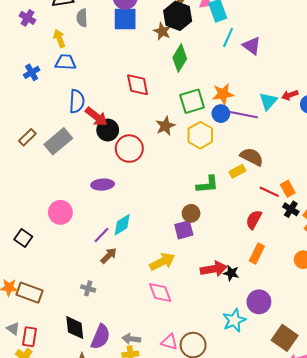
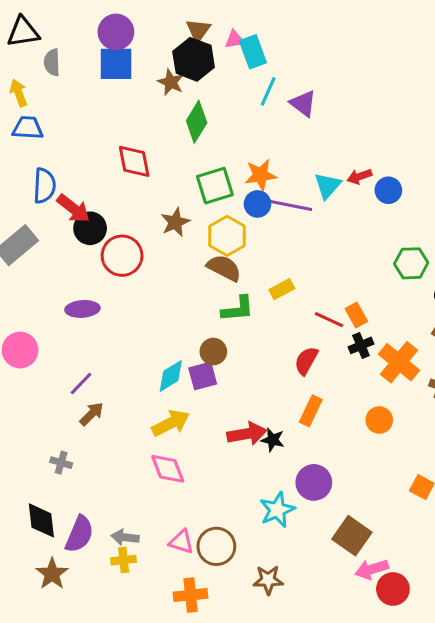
brown semicircle: (252, 157) -> (224, 268), moved
black cross: (291, 209) -> (361, 345), turned 35
cyan diamond: (122, 225) -> (171, 376), moved

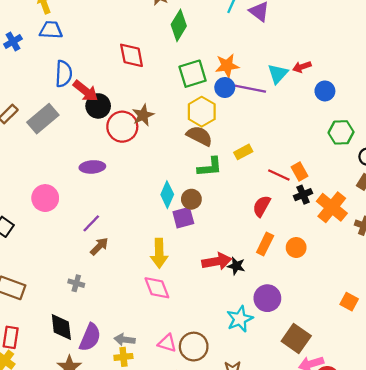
blue circle: (388, 190) -> (325, 91), moved
brown star: (175, 222) -> (143, 115), moved
cyan diamond: (171, 376) -> (167, 195), moved, turned -35
orange circle: (379, 420) -> (296, 248), moved
yellow arrow: (171, 423) -> (159, 253), turned 116

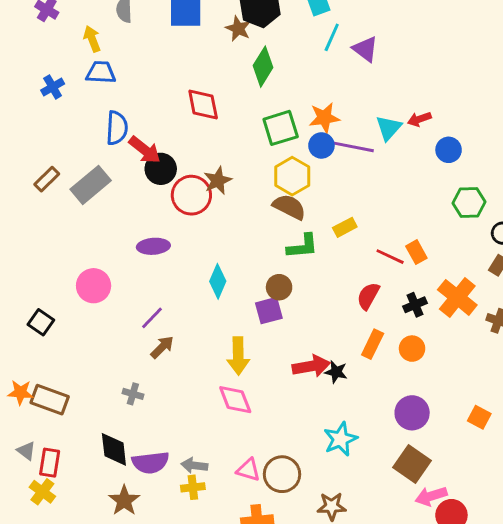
cyan diamond: (167, 195) -> (218, 281), moved
black cross: (303, 195) -> (415, 305), moved
purple circle: (267, 298) -> (412, 413), moved
purple semicircle: (90, 337) -> (150, 463), turned 60

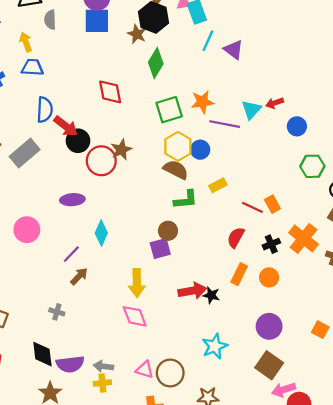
blue circle: (321, 145) -> (200, 150), moved
cyan diamond: (218, 281) -> (101, 233), moved

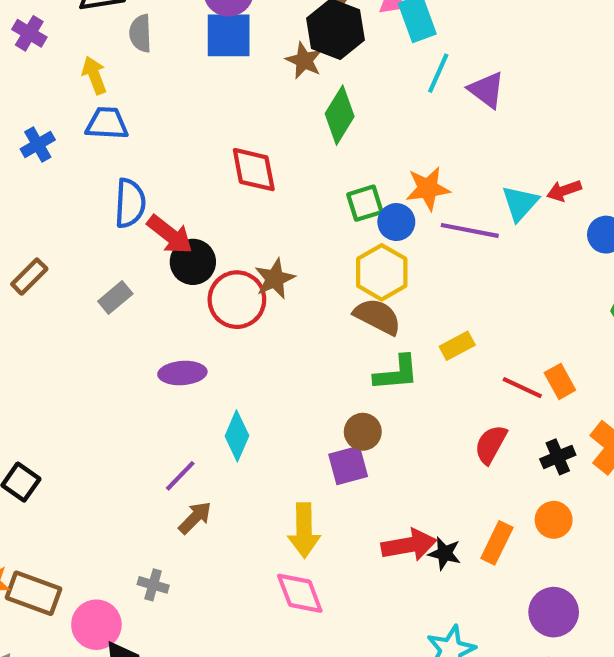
green square: (169, 110) -> (365, 203), size x0.7
blue circle: (200, 150) -> (396, 222), moved
gray rectangle: (25, 153) -> (115, 298), moved, size x0.6
pink circle: (27, 230) -> (96, 625), moved
orange rectangle: (239, 274) -> (497, 543), moved

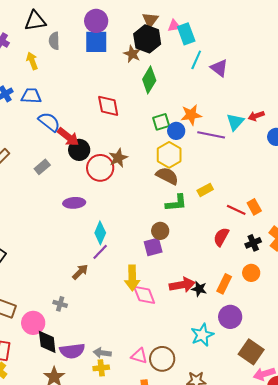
blue trapezoid: (107, 123) -> (31, 96), moved
blue semicircle: (130, 203) -> (49, 122), turned -55
purple line: (180, 476) -> (100, 252), moved
pink diamond: (300, 593) -> (144, 295), moved
purple circle: (554, 612) -> (230, 317), moved

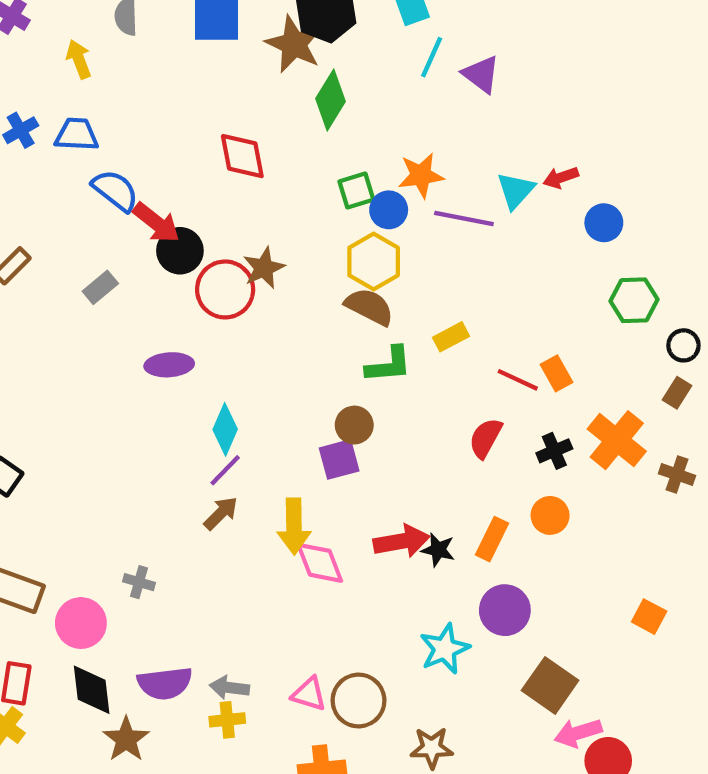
brown star: (132, 54) -> (294, 44), size x1.5
brown arrow: (80, 272) -> (221, 513), moved
black diamond: (47, 342) -> (92, 690), moved

